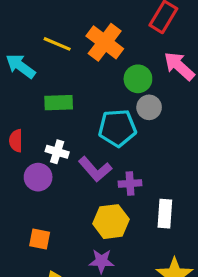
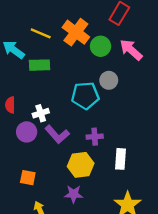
green circle: (138, 79) -> (101, 46), moved
green rectangle: (59, 103) -> (40, 65), moved
white cross: (57, 152) -> (41, 113), turned -35
purple L-shape: (95, 169) -> (57, 134), moved

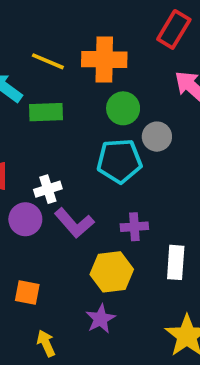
orange cross: (76, 32) -> (104, 59), turned -36
green circle: (101, 46) -> (123, 108), moved
purple star: (74, 194) -> (101, 319), turned -30

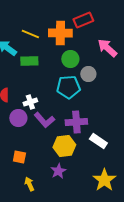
red rectangle: (174, 29) -> (83, 20), moved, turned 36
purple cross: (134, 227) -> (76, 122), size x1.5
white rectangle: (176, 262) -> (98, 141), turned -60

